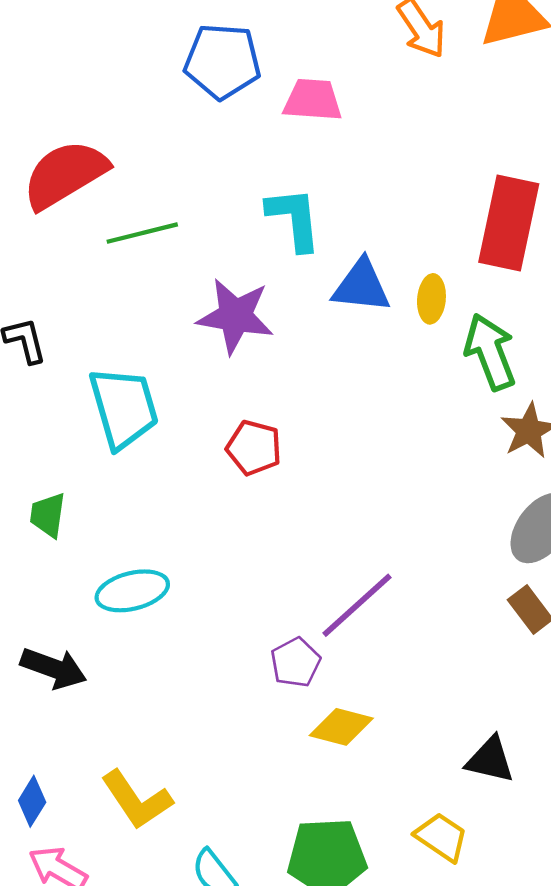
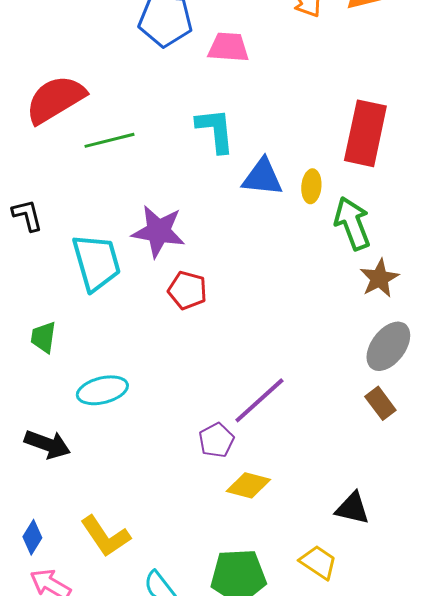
purple star: (235, 316) -> (158, 231), moved

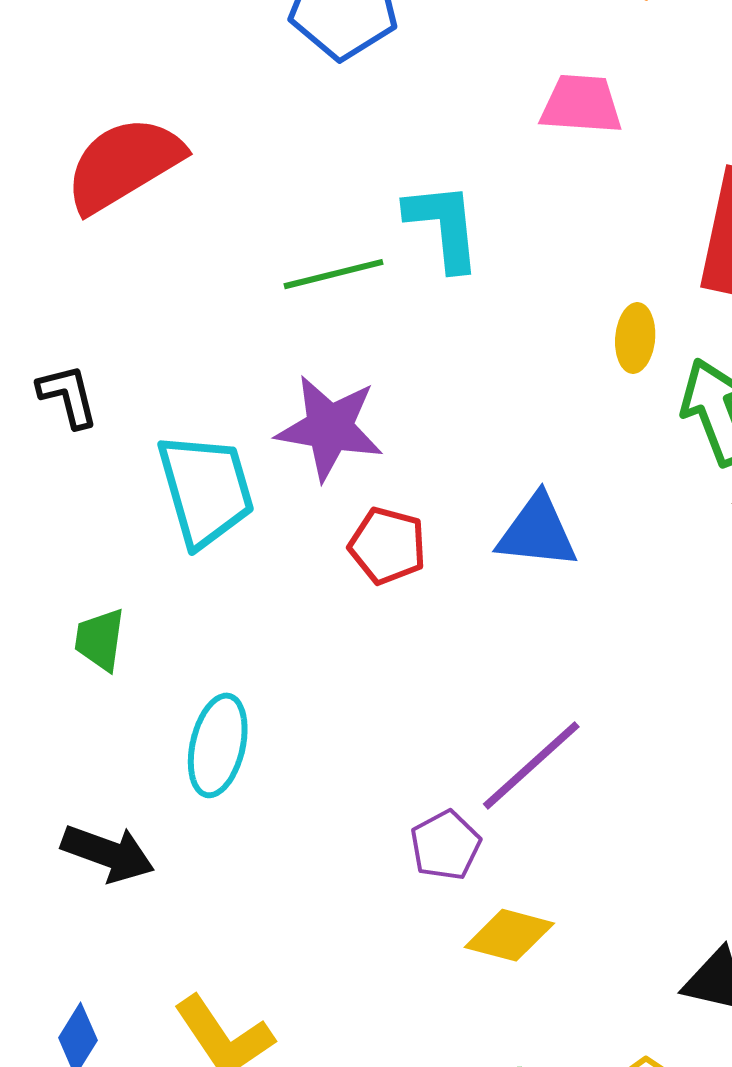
pink trapezoid: (228, 47) -> (581, 104), moved
green line: (109, 140) -> (334, 274), moved
blue triangle: (262, 177) -> (537, 532), moved
cyan ellipse: (102, 390) -> (218, 745), turned -63

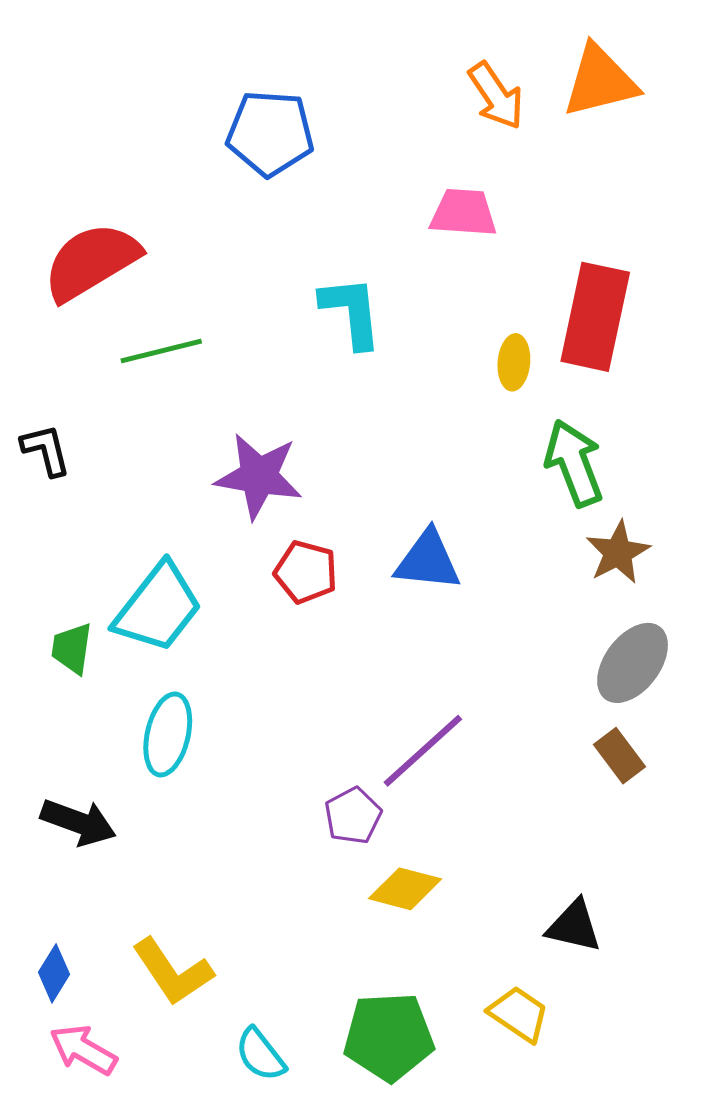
green line: (334, 274) -> (161, 351), moved
yellow ellipse: (635, 338) -> (514, 362), moved
cyan trapezoid: (206, 490) -> (158, 608), moved, turned 54

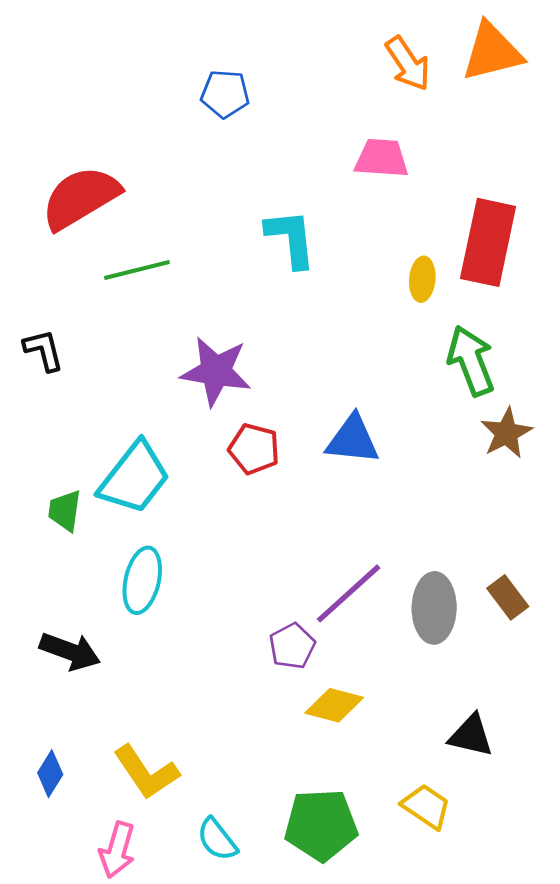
blue pentagon: (270, 133) -> (225, 94), size x0.7
gray ellipse: (633, 663) -> (434, 608), moved, turned -36
pink arrow: (83, 1050) -> (117, 850), moved, turned -104

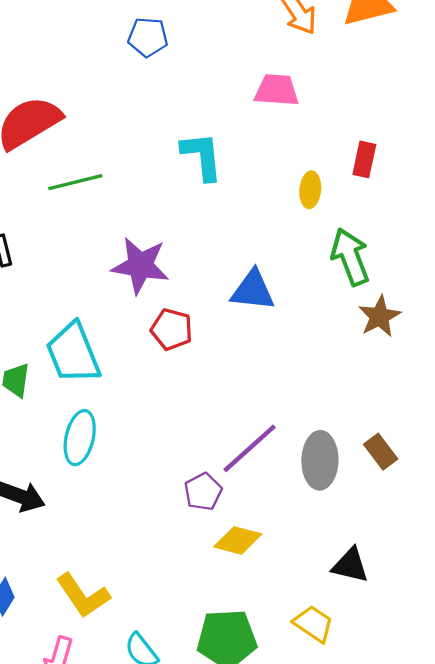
red rectangle: (488, 242) -> (364, 159), size x0.5
blue triangle: (353, 440) -> (253, 290), moved
cyan trapezoid: (134, 478) -> (73, 353), turned 120

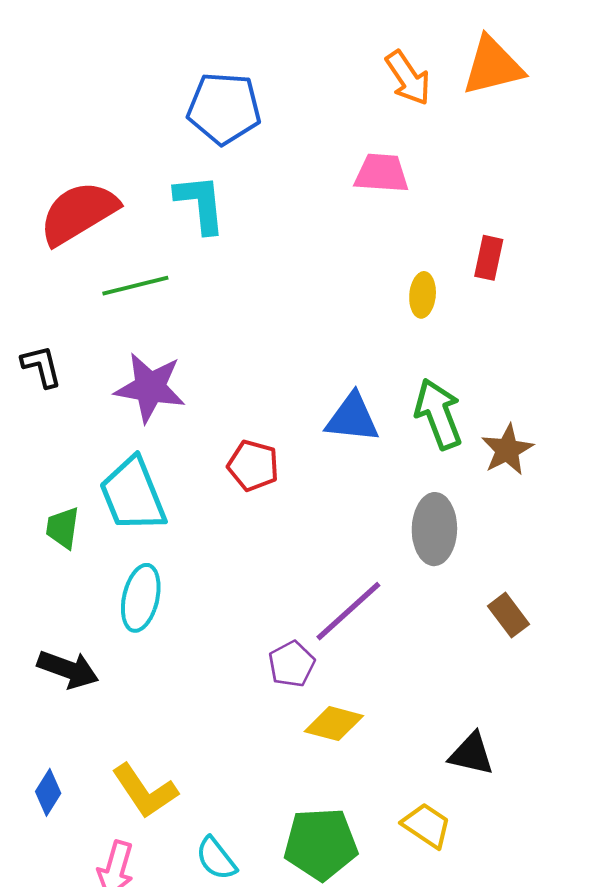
blue pentagon: (148, 37) -> (224, 108), size x1.5
cyan L-shape: (202, 156) -> (200, 204), moved
green arrow: (350, 257) -> (438, 414), moved
purple star: (140, 265) -> (150, 388), moved
gray ellipse: (320, 460) -> (434, 529), moved

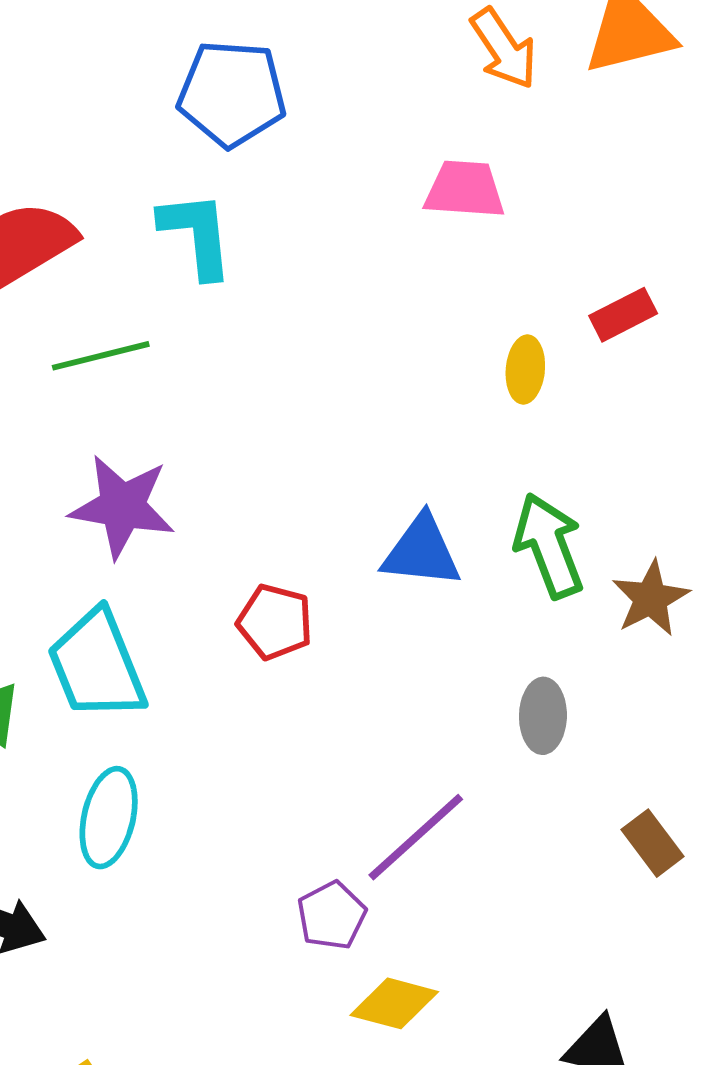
red rectangle: (489, 258) -> (623, 315), turned 51
gray ellipse: (434, 529) -> (543, 716), size x0.7

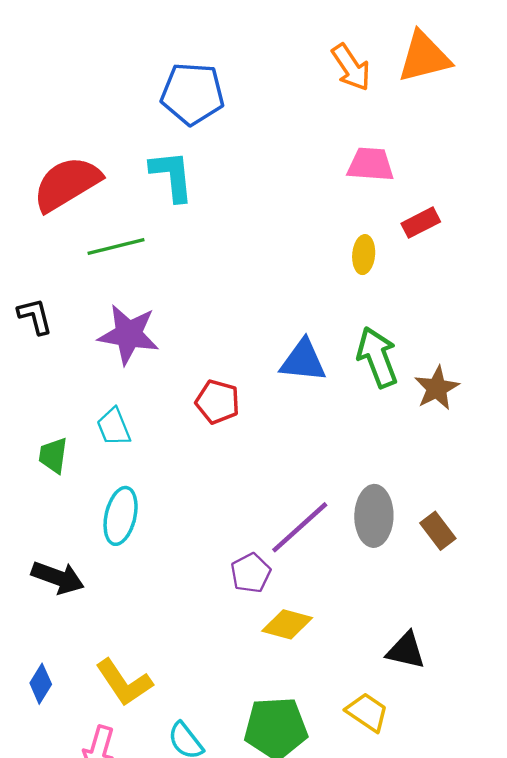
pink trapezoid: (465, 189) -> (371, 164), moved
cyan trapezoid: (97, 665) -> (114, 427), size x0.6
gray ellipse: (543, 716) -> (374, 516), moved, size x1.4

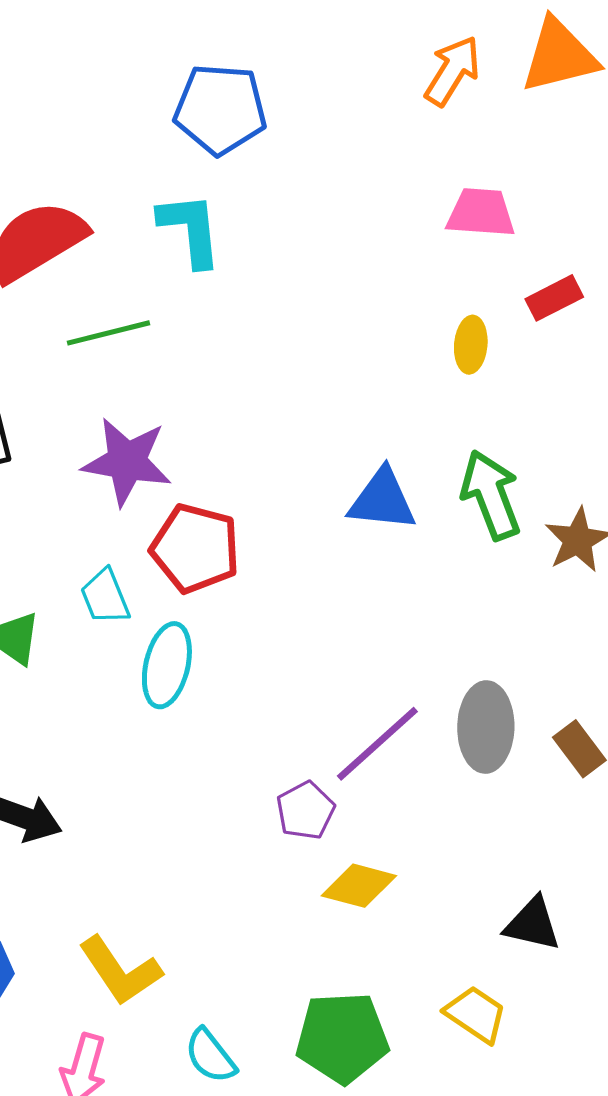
orange arrow: (351, 67) -> (452, 71), turned -114
red pentagon: (218, 402) -> (195, 548), moved, size x1.4
cyan ellipse: (121, 516) -> (167, 665), moved

